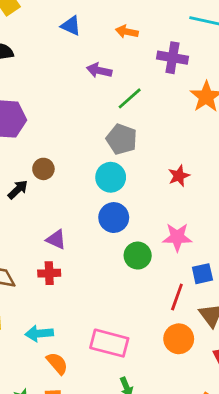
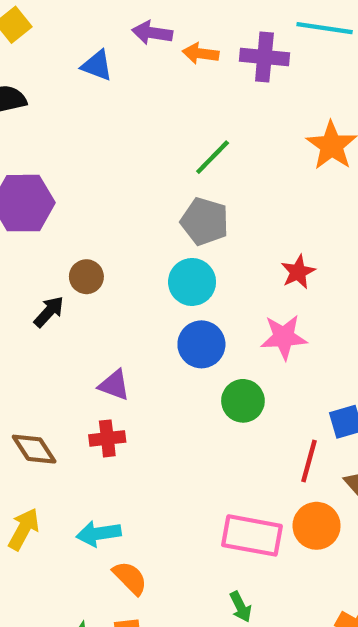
blue triangle: (71, 26) -> (97, 65), moved
purple cross: (173, 58) -> (264, 57), moved
purple arrow: (99, 70) -> (152, 33), moved
pink star: (177, 237) -> (284, 337), moved
pink rectangle: (109, 343) -> (252, 535), moved

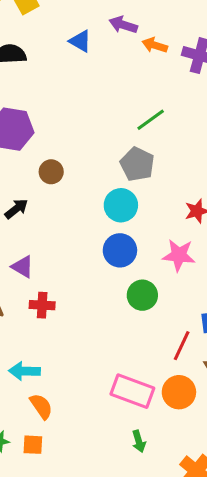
brown circle: (86, 277) -> (51, 172), moved
purple triangle: (114, 385) -> (23, 267), moved
green arrow: (241, 607) -> (139, 441), moved

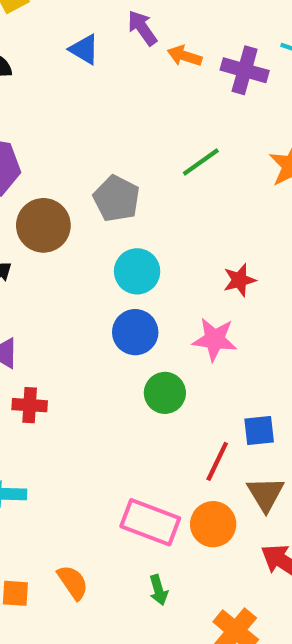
purple arrow: (123, 25) -> (142, 28), turned 36
green line: (151, 120) -> (201, 162), moved
gray pentagon: (137, 164) -> (117, 199), moved
brown circle: (51, 172) -> (43, 225), size x1.6
orange semicircle: (41, 406) -> (73, 582), moved

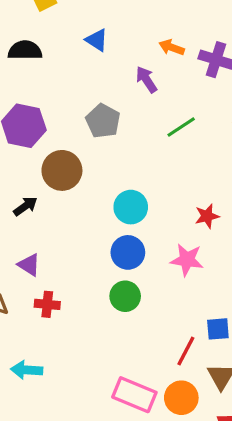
purple arrow: (142, 28) -> (146, 80), moved
gray pentagon: (117, 199) -> (103, 121), moved
green circle: (165, 393) -> (125, 296), moved

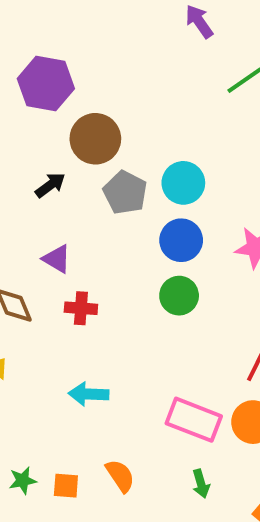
gray pentagon: (103, 121) -> (125, 192), moved
cyan arrow: (27, 370) -> (89, 394), moved

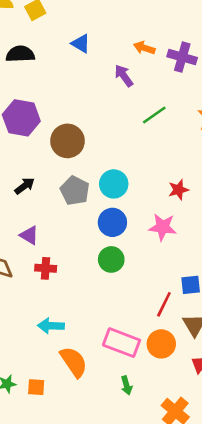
brown circle: (95, 139) -> (68, 141), moved
orange semicircle: (120, 476) -> (74, 362), moved, size x1.4

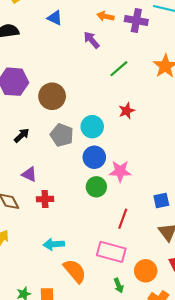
red star: (178, 190) -> (127, 111), moved
pink star: (163, 227) -> (120, 171), moved
red line: (164, 304) -> (123, 219), moved
orange circle: (161, 344) -> (146, 271), moved

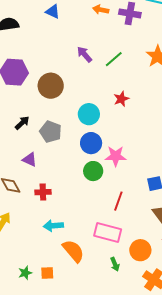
purple arrow: (91, 40) -> (84, 54), moved
gray pentagon: (62, 135) -> (51, 132), moved
red cross: (45, 199) -> (43, 192), moved

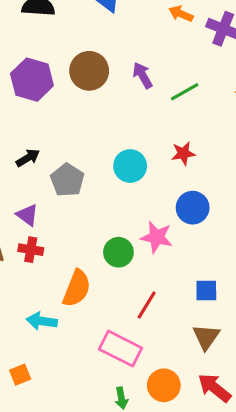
brown circle: (51, 86) -> (89, 71), moved
blue circle: (91, 143) -> (193, 208), moved
red cross: (43, 192) -> (31, 250), moved
orange semicircle: (73, 251) -> (77, 288), moved, turned 50
orange square: (47, 273) -> (20, 375), moved, turned -32

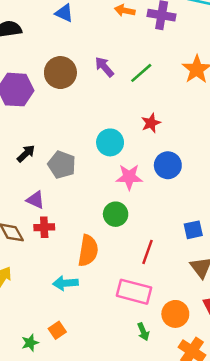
pink star: (157, 237) -> (129, 177), moved

